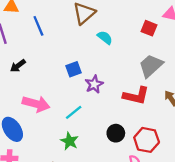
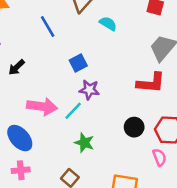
blue line: (38, 26) -> (48, 27), moved
purple star: (94, 84) -> (89, 90), moved, turned -30
cyan line: (74, 112) -> (73, 111), moved

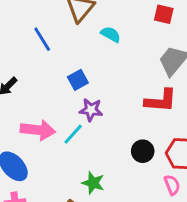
green star: (84, 143) -> (93, 183), moved

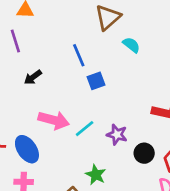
blue line: (42, 39) -> (79, 55), moved
purple star: (91, 110) -> (117, 135), moved

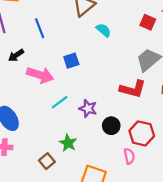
blue line: (79, 55) -> (40, 28), moved
pink arrow: (54, 120) -> (40, 75), moved

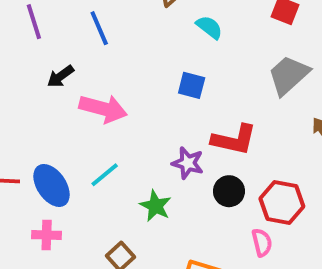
blue square: (71, 61) -> (192, 85), moved, turned 35
red L-shape: (133, 89) -> (234, 140), moved
cyan line: (60, 102) -> (105, 175), moved
green star: (68, 143) -> (155, 206), moved

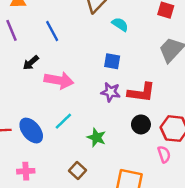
purple star: (188, 163) -> (111, 92), moved
pink cross: (47, 235) -> (26, 171), moved

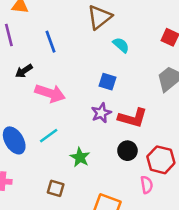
purple star: (111, 92) -> (101, 113), turned 30
brown square: (78, 171) -> (56, 188), turned -35

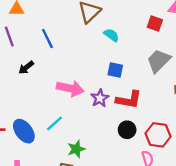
blue square: (107, 82) -> (115, 70), moved
pink arrow: (50, 93) -> (70, 88), moved
green star: (80, 157) -> (76, 149), moved, turned 30

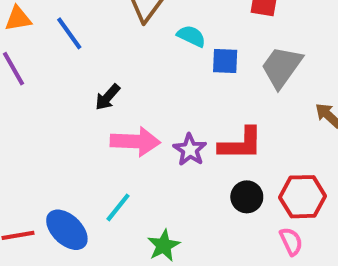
blue line: (47, 39) -> (69, 33), moved
black arrow: (26, 68) -> (108, 97), moved
blue square: (115, 70) -> (225, 61), moved

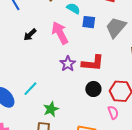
pink arrow: (135, 141) -> (60, 33), moved, turned -125

